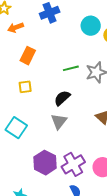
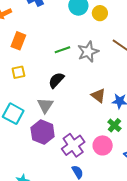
gray triangle: (59, 121) -> (45, 105), moved
purple hexagon: (45, 163) -> (43, 132), moved

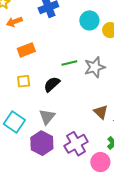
orange rectangle: (18, 41) -> (26, 50), turned 42
black semicircle: (56, 80) -> (52, 84), moved
purple cross: (73, 145) -> (76, 144), moved

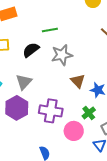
gray star: (95, 67) -> (62, 55), moved
purple cross: (76, 144) -> (51, 111), turned 35

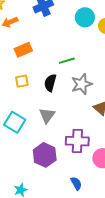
black semicircle: (31, 50) -> (50, 83), turned -30
purple hexagon: (17, 108) -> (45, 155), moved

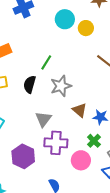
green line: (67, 61) -> (46, 62), turned -42
gray triangle: (47, 115) -> (43, 119), moved

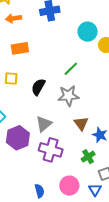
green line: (46, 62) -> (71, 69), moved
purple hexagon: (23, 156) -> (18, 138), moved
pink circle: (81, 160) -> (69, 186), moved

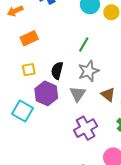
gray triangle: (44, 124) -> (78, 94), moved
purple hexagon: (18, 138) -> (46, 93), moved
purple cross: (51, 150) -> (86, 128), turned -30

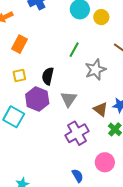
orange rectangle: (29, 38) -> (20, 44), turned -36
gray star: (89, 71) -> (95, 70), moved
brown triangle: (108, 95) -> (101, 109), moved

